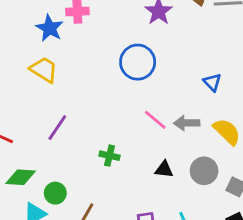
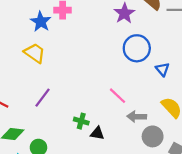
blue circle: (138, 62) -> (137, 48), moved
gray arrow: (187, 123) -> (137, 117), moved
black triangle: (164, 169) -> (97, 133), moved

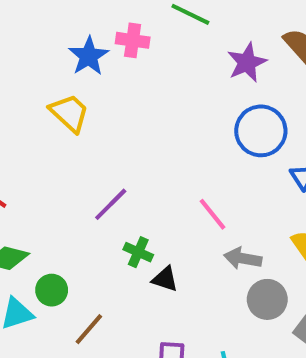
purple line: (43, 98) -> (111, 204), moved

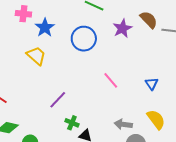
pink cross: (133, 40) -> (23, 14), moved
blue circle: (261, 131) -> (84, 39), moved
pink line: (213, 214) -> (111, 80), moved

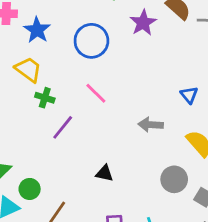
pink line: (111, 80) -> (96, 93), moved
green cross: (72, 123) -> (45, 98), moved
gray arrow: (123, 124) -> (151, 125), moved

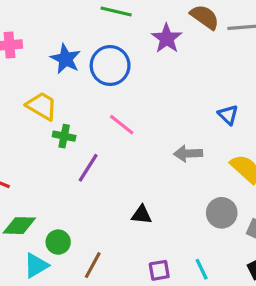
blue star: (37, 30) -> (66, 59), moved

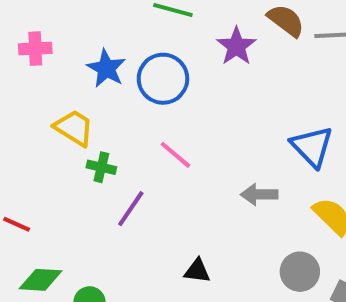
blue triangle: (228, 115) -> (312, 146), size x1.6

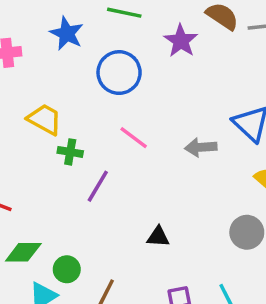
blue star: (106, 68) -> (67, 34), moved
gray arrow: (259, 194) -> (201, 147), moved

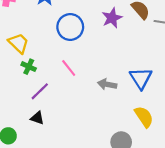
black triangle: (158, 237) -> (37, 118), moved

